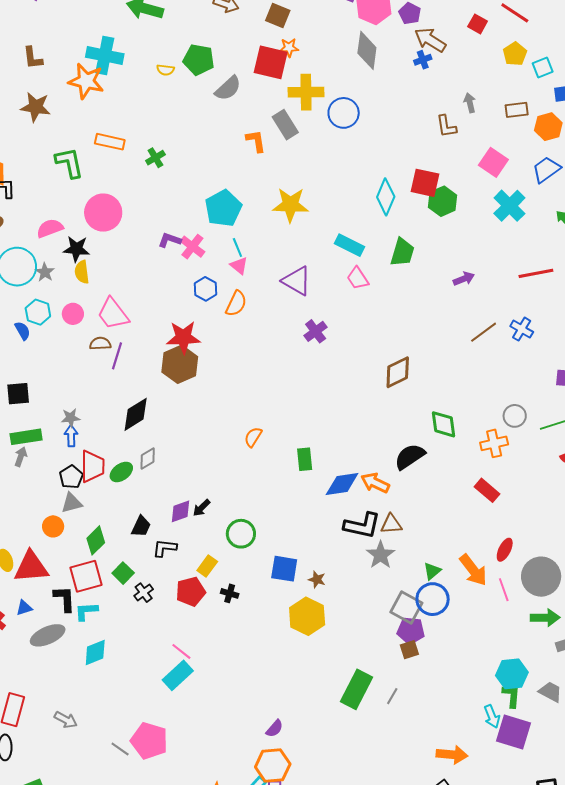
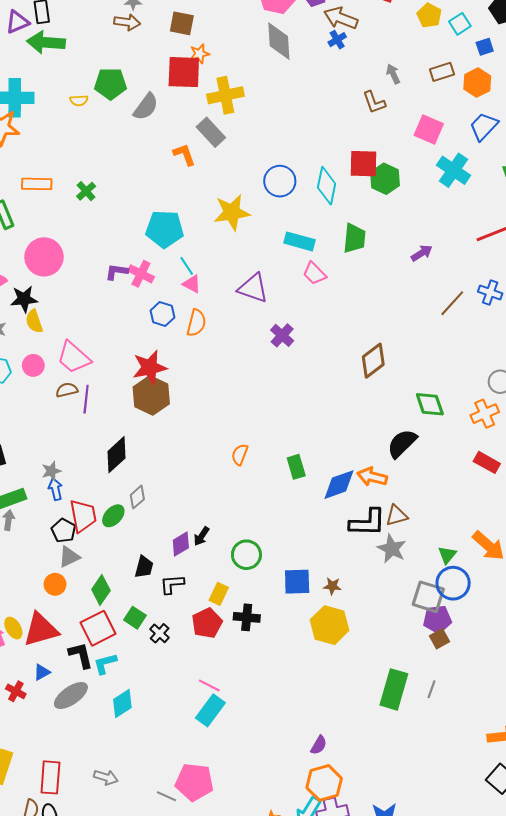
blue circle: (344, 113) -> (280, 181), moved
cyan pentagon: (223, 208) -> (165, 229), turned -30
black cross: (230, 593) -> (247, 617), size x1.4

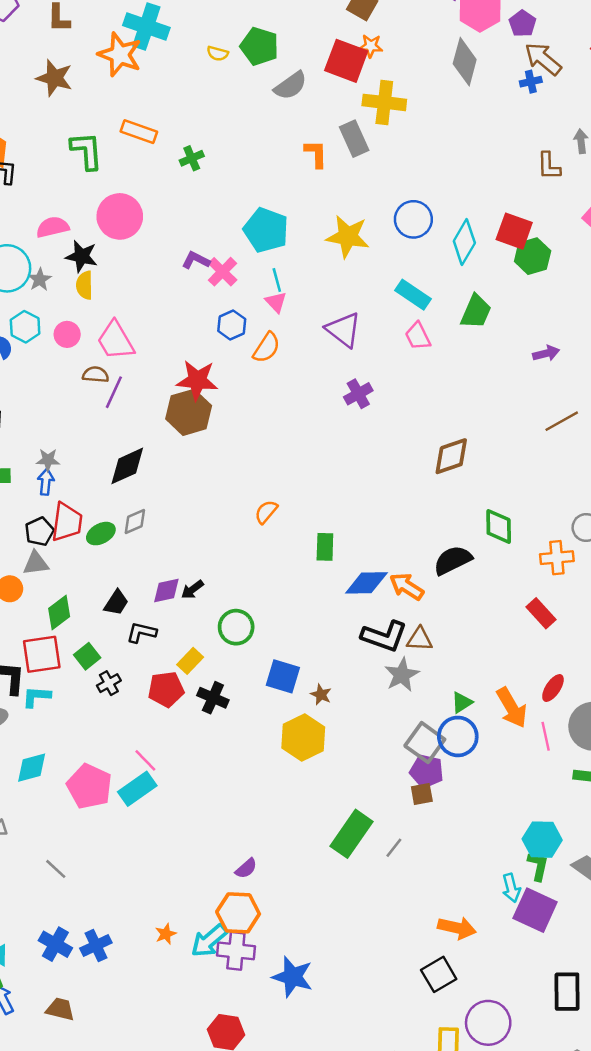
cyan diamond: (122, 703) -> (32, 768), moved
pink pentagon: (194, 782) -> (89, 786), moved

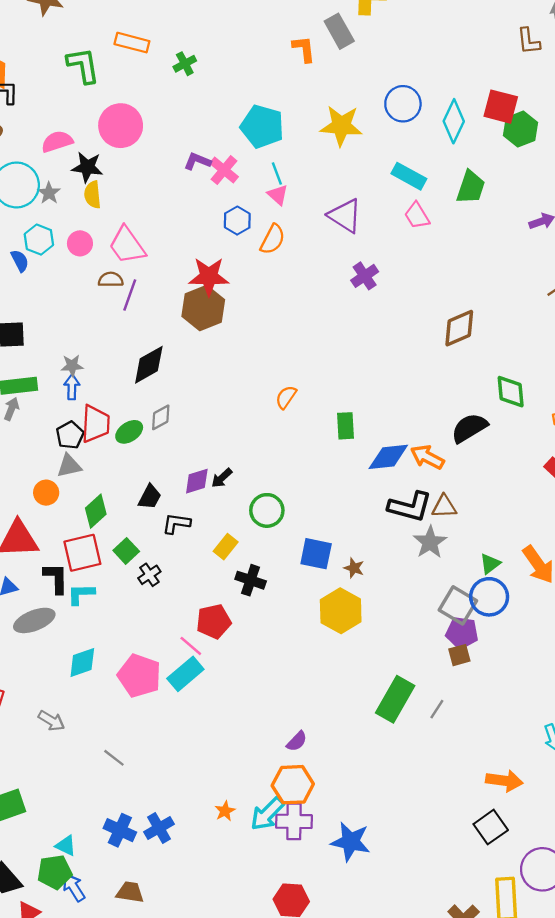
red pentagon: (166, 689) -> (214, 621), moved

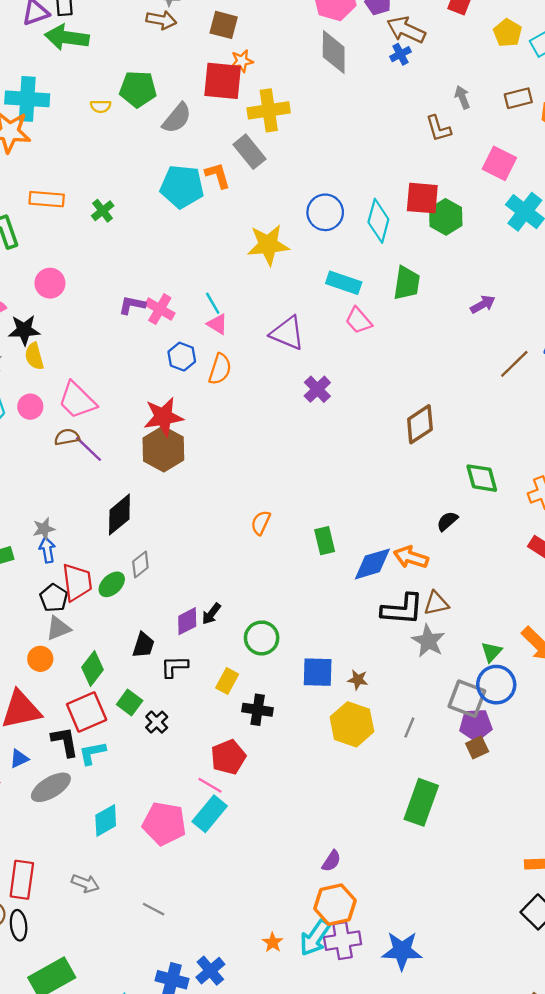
pink circle: (121, 126) -> (50, 283), size x0.7
cyan pentagon: (262, 127) -> (182, 187), moved
purple line: (130, 295) -> (88, 449), turned -56
black semicircle: (469, 428) -> (447, 521), size x0.6
gray line: (437, 709) -> (409, 727), moved

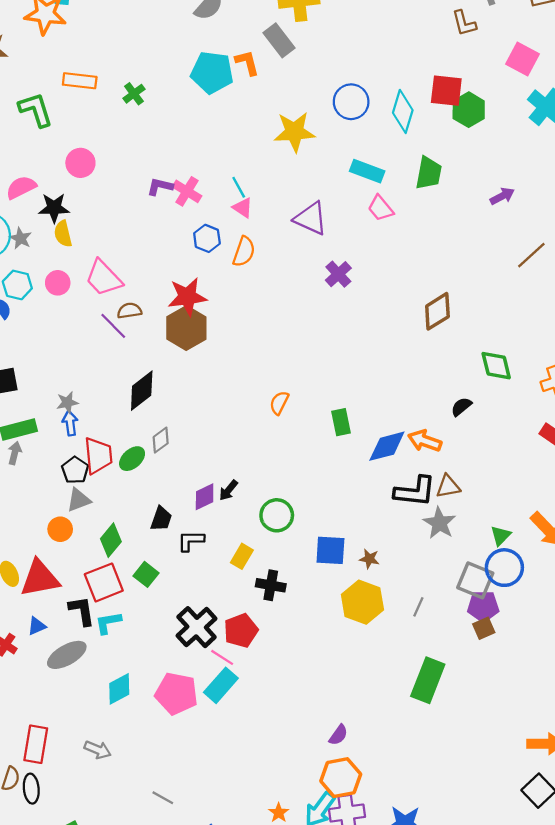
brown semicircle: (67, 437) -> (129, 311), moved
black cross: (157, 722) -> (197, 627), moved, size x1.8
gray line: (154, 909) -> (163, 798), moved

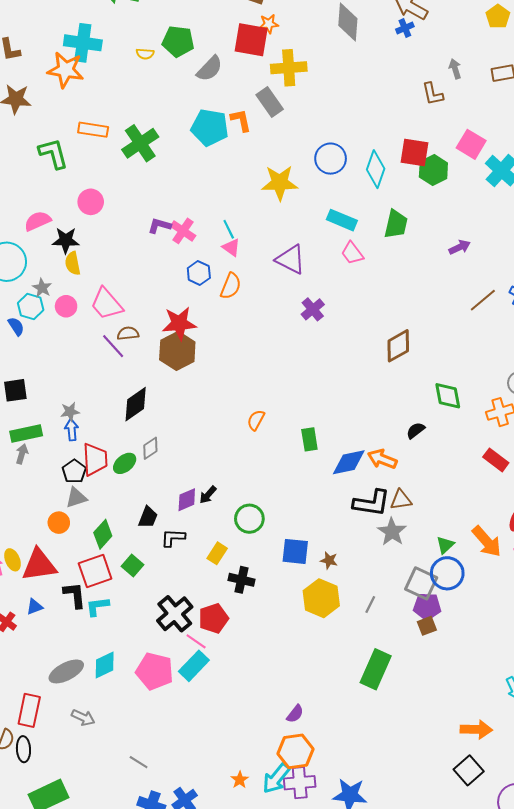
pink square: (523, 59) -> (471, 144), moved
green cross: (134, 94) -> (140, 143), size x1.8
gray star: (21, 238) -> (42, 288), moved
gray ellipse: (67, 655) -> (66, 671), moved

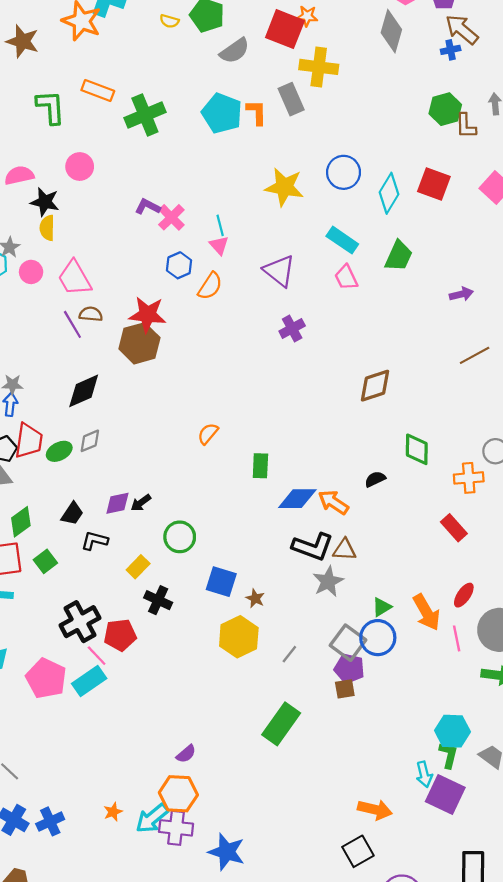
green hexagon: (433, 170) -> (445, 109), moved

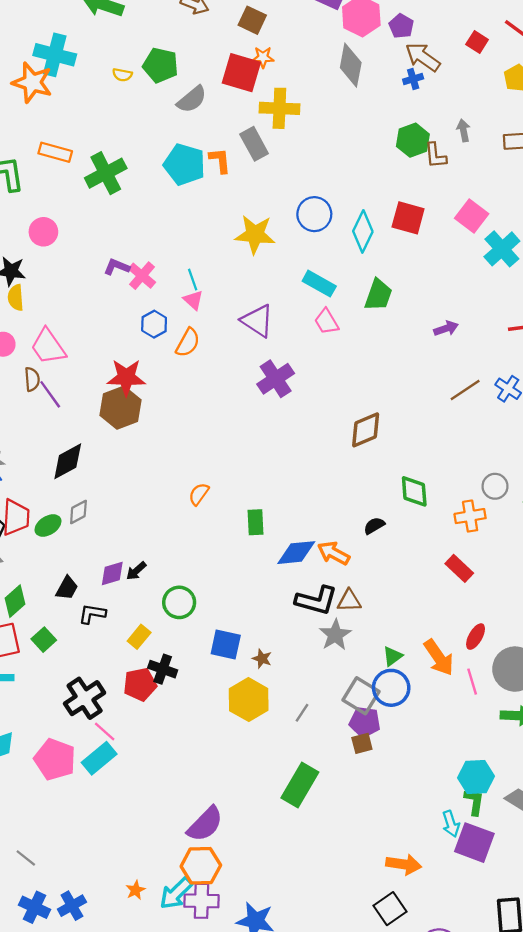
brown semicircle: (91, 314) -> (32, 379), moved, turned 85
purple cross: (292, 329) -> (276, 379), size x1.4
red pentagon: (120, 635) -> (140, 684), moved
purple semicircle: (186, 754) -> (205, 824), size x1.8

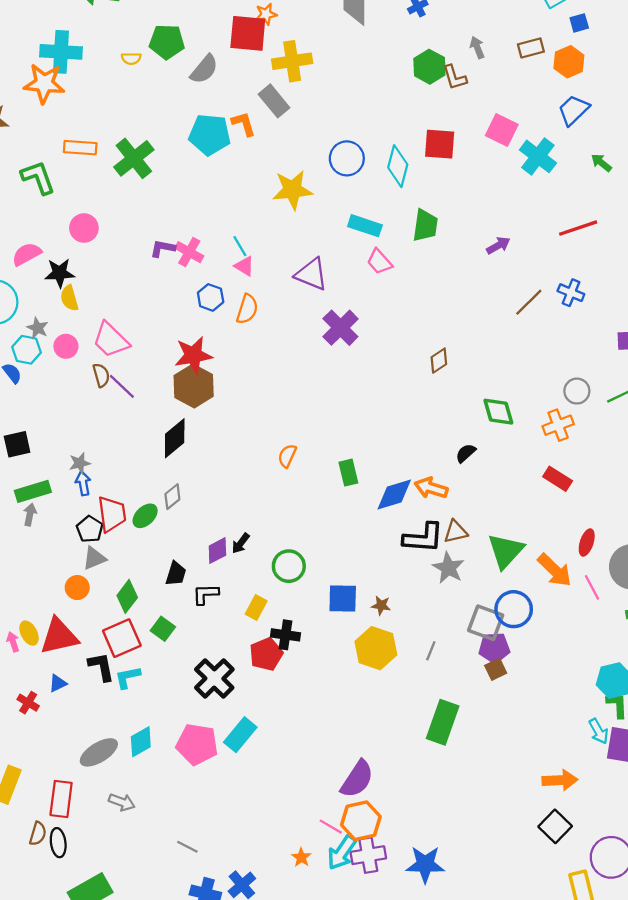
brown diamond: (366, 430) -> (439, 361), size x0.7
black diamond: (68, 461) -> (175, 438), moved
green triangle: (392, 656) -> (506, 551), moved, size x1.8
pink line: (105, 731) -> (331, 827), moved

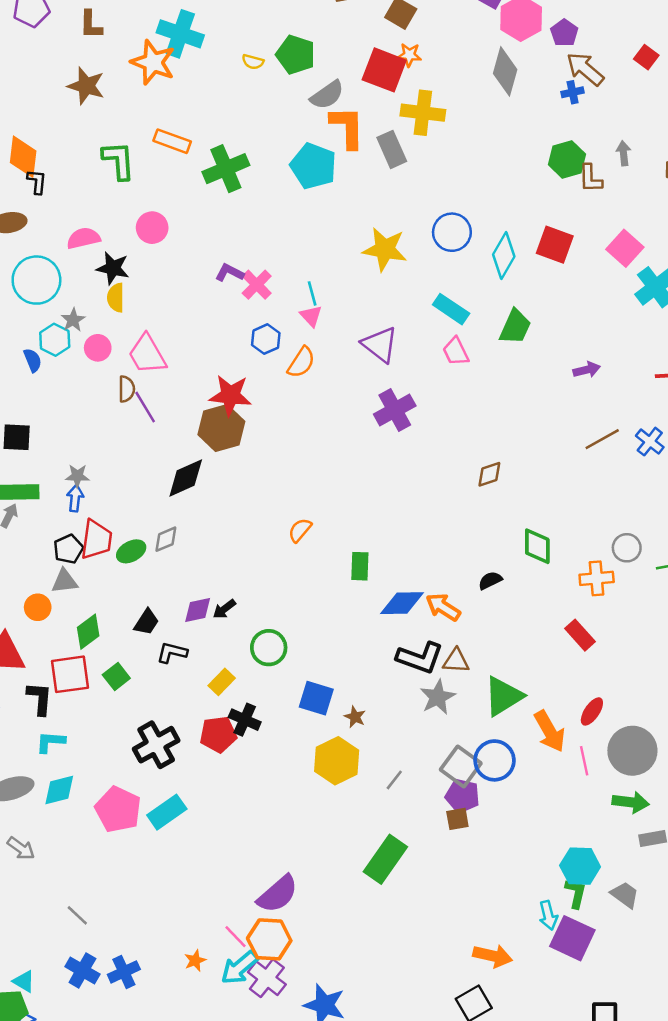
orange L-shape: (244, 124) -> (347, 127), moved, size x1.5
cyan L-shape: (128, 677) -> (50, 742), moved
purple cross: (368, 855) -> (267, 978), turned 32

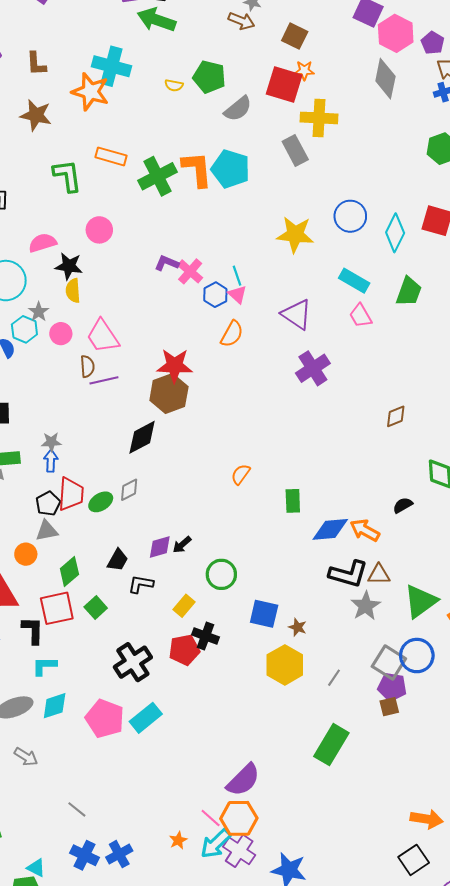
orange L-shape: (347, 127) -> (197, 169), moved
blue hexagon: (266, 339) -> (215, 295), moved
purple line: (145, 407) -> (104, 380), turned -68

